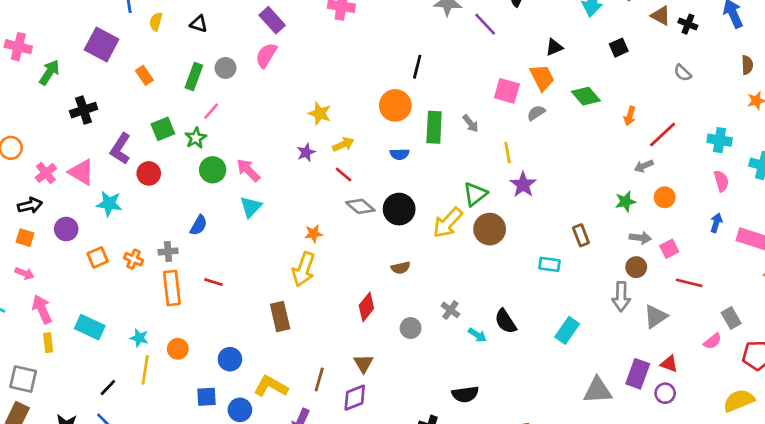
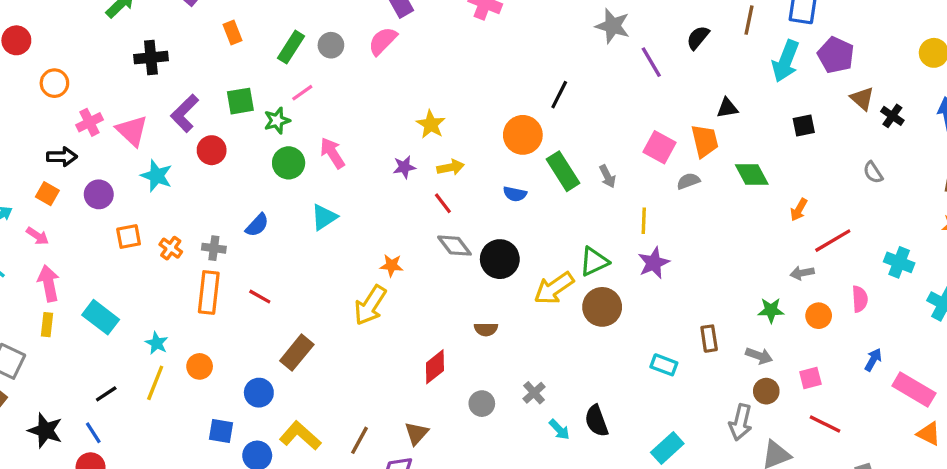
green rectangle: (434, 127) -> (563, 171), turned -48
pink arrow: (248, 170) -> (332, 153), moved
pink semicircle: (721, 181) -> (860, 299), moved
gray arrow: (640, 238) -> (759, 356), moved
brown rectangle: (280, 316) -> (297, 353), moved, turned 40

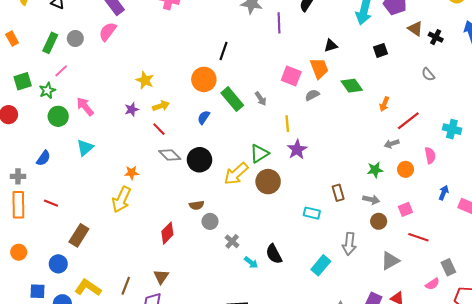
purple line: (651, 62) -> (279, 23), turned 36
blue semicircle: (515, 194) -> (204, 117), turned 120
gray circle: (482, 404) -> (210, 221), moved
gray arrow: (741, 422) -> (349, 244), moved

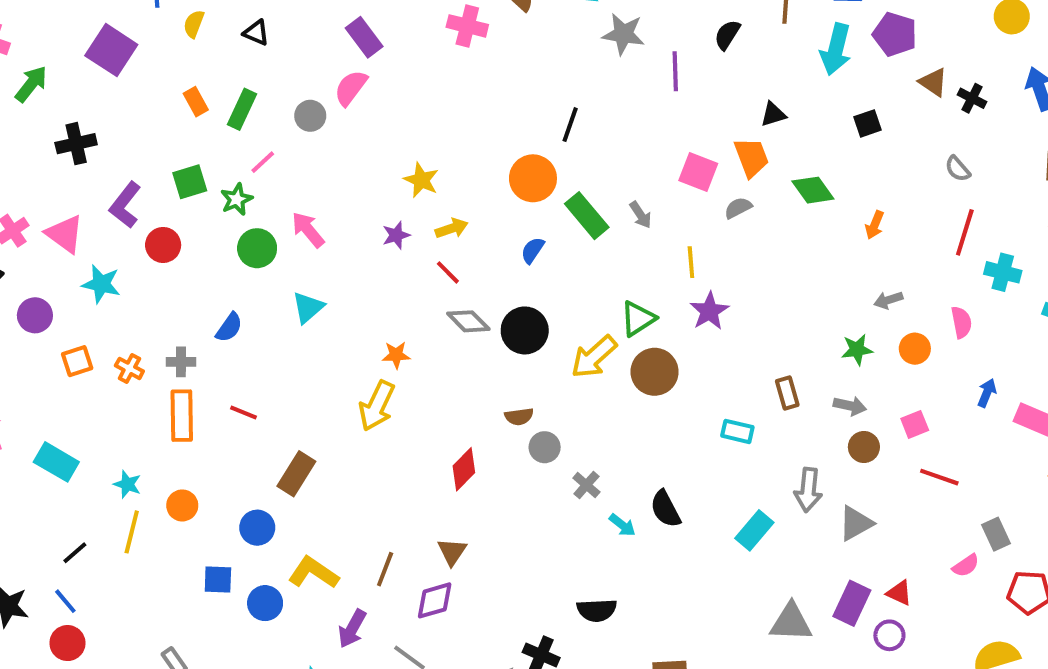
orange rectangle: (12, 39) -> (196, 102), moved
gray circle: (75, 39) -> (310, 116), moved
red line: (408, 121) -> (965, 232), moved, turned -35
gray triangle: (390, 261) -> (856, 523), moved

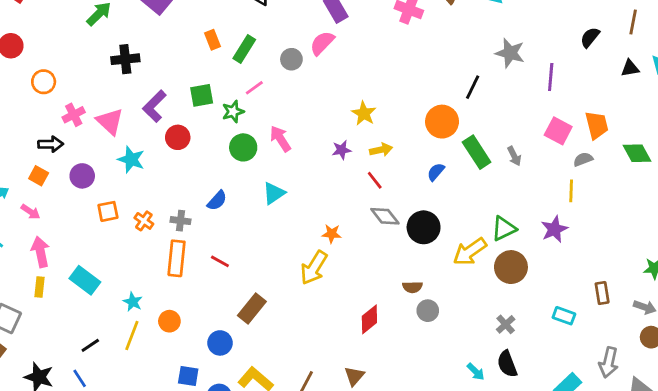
gray star: (623, 34) -> (510, 53), moved
purple line: (675, 71) -> (551, 77), moved
black triangle: (773, 114) -> (630, 68), moved
yellow line: (691, 262) -> (571, 191), moved
gray cross: (586, 485) -> (506, 324), moved

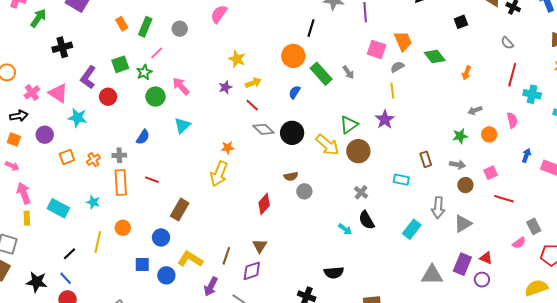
pink semicircle: (322, 43) -> (219, 14), moved
orange cross: (144, 221) -> (93, 160), turned 32
yellow arrow: (470, 252) -> (327, 145), turned -95
cyan star: (133, 302) -> (93, 202), moved

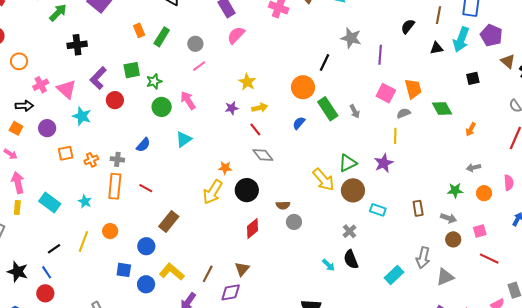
pink line: (157, 53) -> (199, 66), moved
black circle: (292, 133) -> (247, 190), moved
cyan rectangle: (401, 180) -> (378, 210), moved

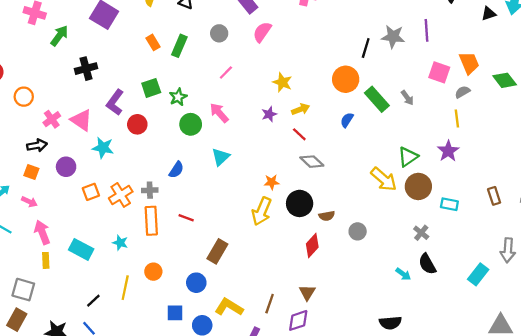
gray star: (351, 38) -> (393, 37), moved
gray circle: (195, 44) -> (219, 33), moved
orange cross: (91, 160) -> (121, 195), size x1.5
brown semicircle: (283, 205) -> (327, 216), moved

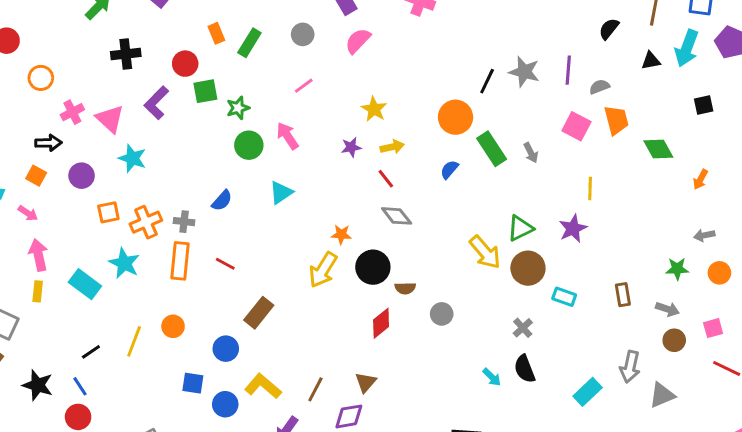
gray semicircle: (462, 92) -> (599, 87), moved
red circle: (137, 124) -> (185, 64), moved
cyan star: (120, 243) -> (124, 263), moved, size x1.5

